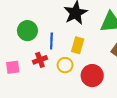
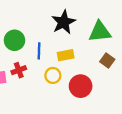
yellow rectangle: (78, 45) -> (66, 55), turned 63
red cross: (40, 60) -> (19, 70), moved

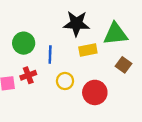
black star: (64, 22) -> (76, 24), turned 30
yellow rectangle: (66, 55) -> (88, 50), moved

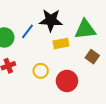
blue line: (50, 55) -> (28, 31), moved, turned 35

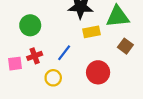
blue line: (28, 31) -> (64, 53), moved
yellow circle: (41, 71) -> (53, 78), moved

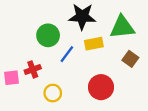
green circle: (30, 25) -> (48, 35), moved
blue line: (64, 53) -> (67, 54), moved

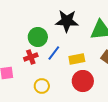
yellow rectangle: (94, 44) -> (77, 59), moved
red cross: (33, 69) -> (31, 57), moved

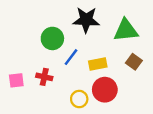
red cross: (31, 57) -> (44, 77), moved, turned 32
yellow circle: (42, 86) -> (79, 99), moved

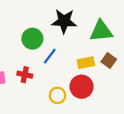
yellow rectangle: (98, 64) -> (86, 63), moved

